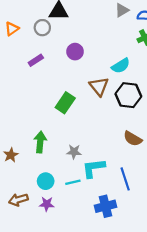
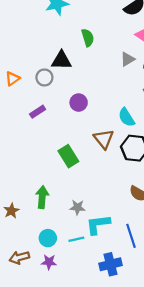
cyan semicircle: (121, 66) -> (126, 117), turned 90
green rectangle: (65, 103) -> (68, 156), turned -66

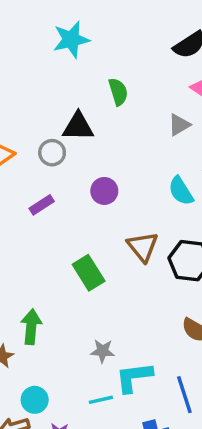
cyan semicircle: (126, 117) -> (181, 191), moved
green arrow: (42, 197) -> (31, 327), moved
cyan circle: (48, 238) -> (35, 400), moved

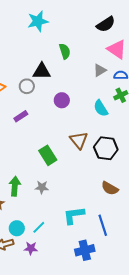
purple circle: (104, 191) -> (62, 100), moved
gray star: (103, 351) -> (42, 187), moved
cyan line: (101, 400) -> (39, 227), moved, turned -32

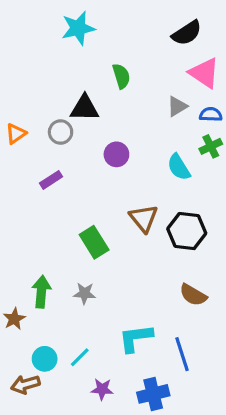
purple star: (31, 248) -> (102, 389), moved

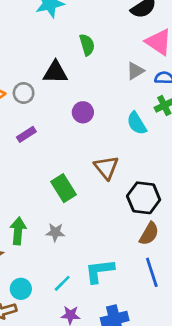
gray circle: (61, 132) -> (24, 93), moved
black hexagon: (187, 231) -> (144, 198), moved
brown semicircle: (193, 295) -> (149, 234), turned -90
blue line: (182, 354) -> (152, 272), moved
cyan line: (80, 357) -> (62, 283), moved

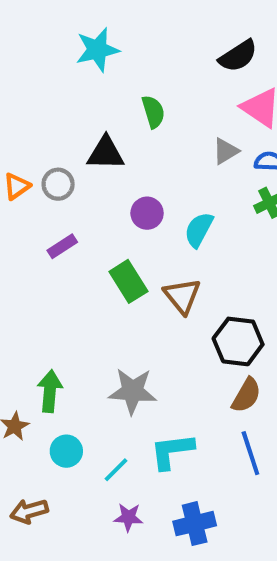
cyan semicircle: (137, 123) -> (199, 230), moved, turned 60
green rectangle: (64, 188) -> (128, 281), moved
gray star: (55, 232) -> (133, 391), moved, size x1.6
cyan circle: (21, 289) -> (66, 451), moved

